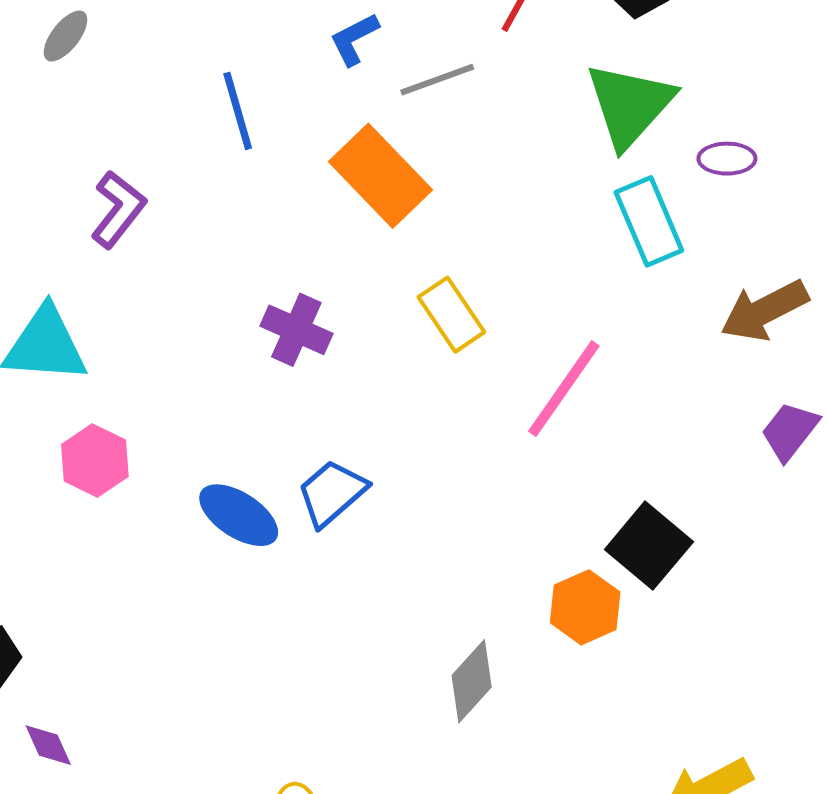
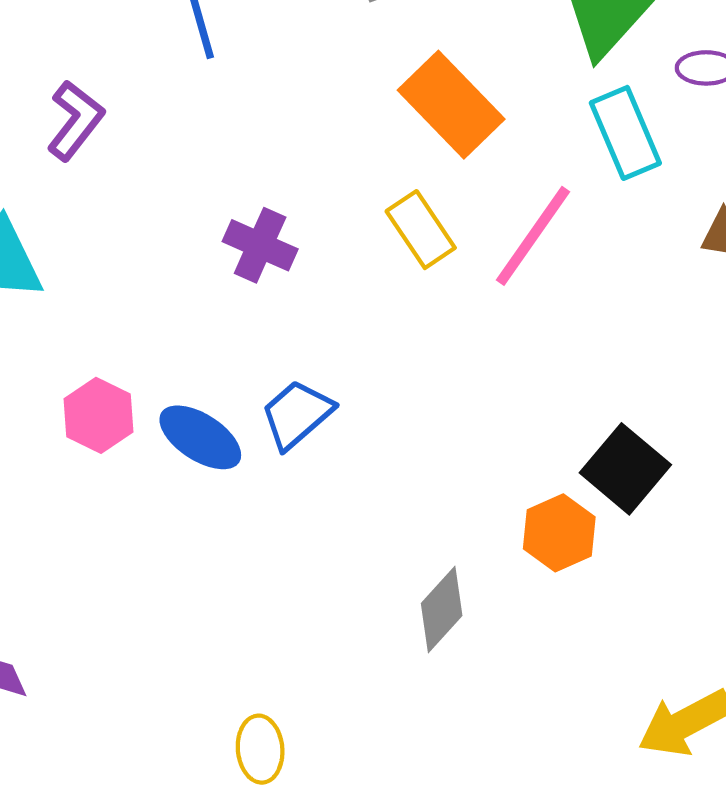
orange rectangle: (381, 176) -> (451, 105), moved
pink line: (564, 389) -> (533, 236), moved
pink hexagon: (95, 460) -> (98, 415), moved

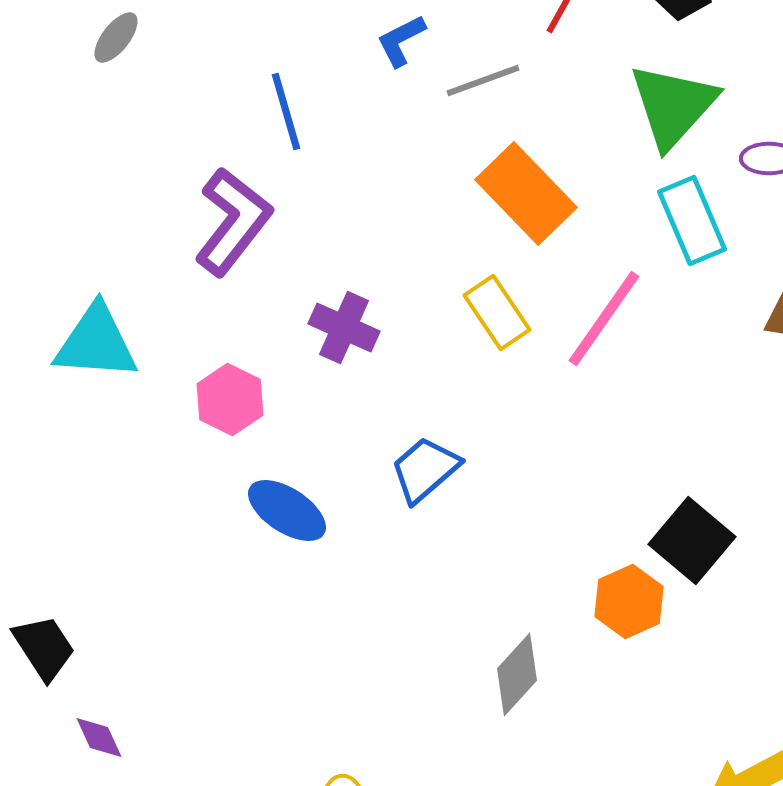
purple L-shape: (75, 120) -> (233, 222), moved, size x1.4
blue trapezoid: (297, 414) -> (425, 470), moved
pink hexagon: (98, 415) -> (230, 400), moved

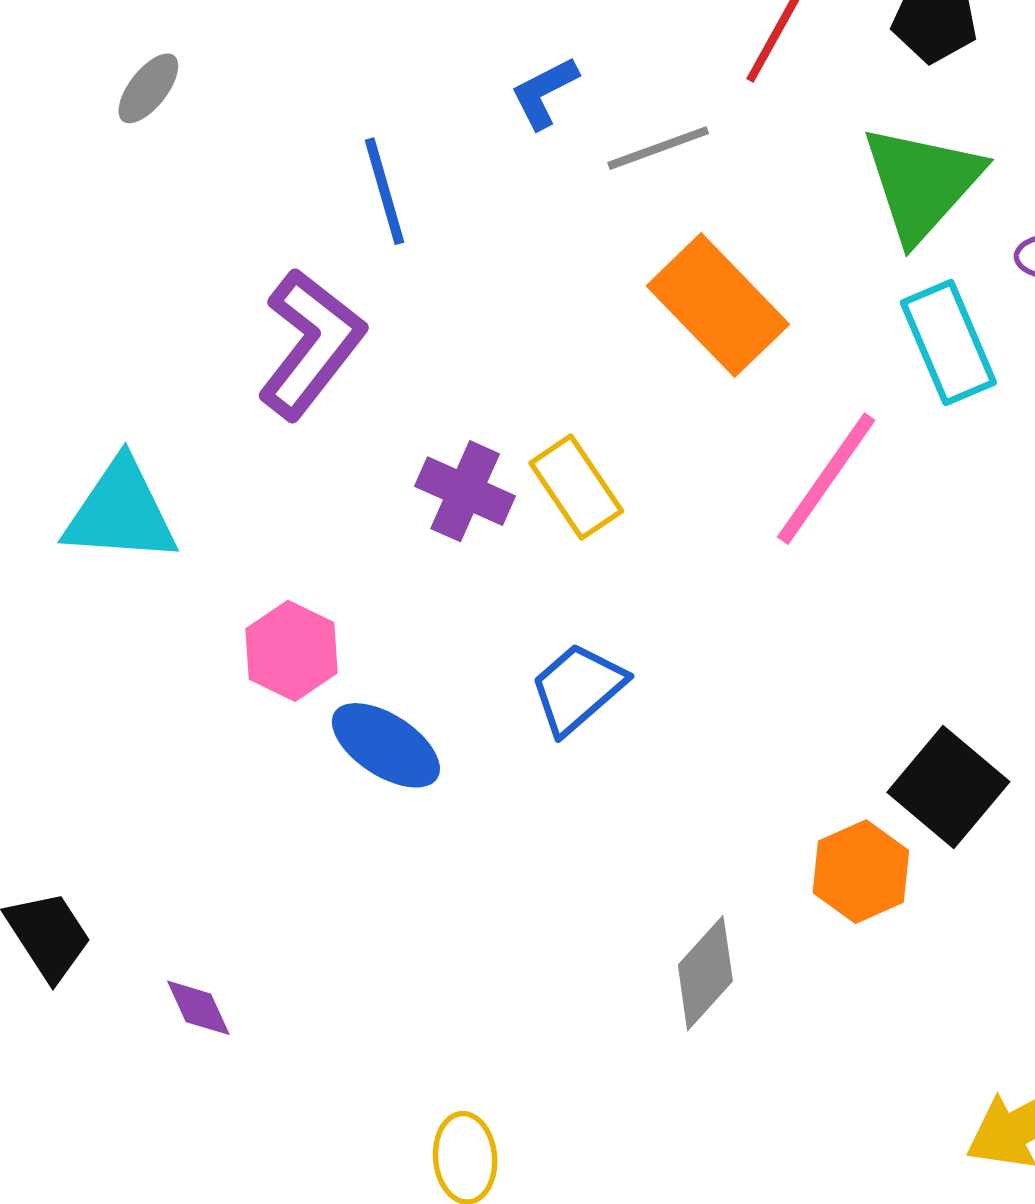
yellow rectangle: (497, 312) -> (576, 487), moved
pink hexagon: (230, 400) -> (291, 651), moved
purple diamond: (99, 738) -> (198, 1008), moved

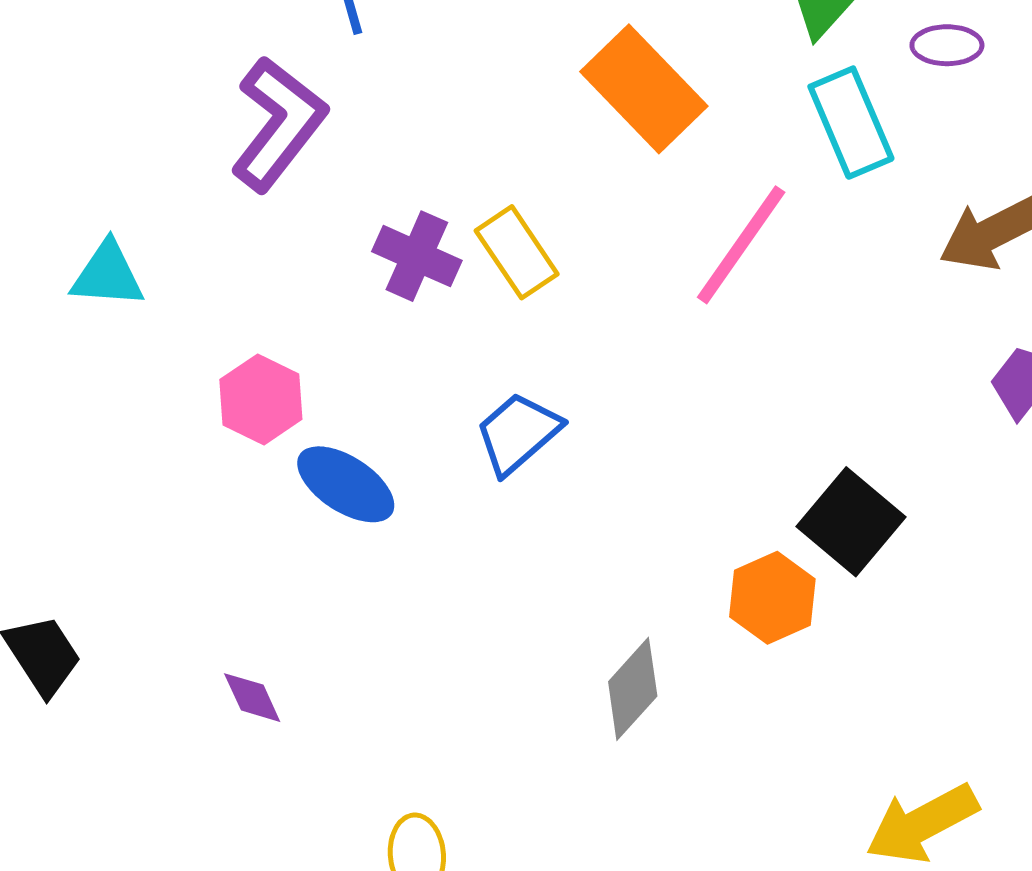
cyan triangle: (121, 512) -> (108, 275), size x0.7
purple diamond: (198, 1008) -> (252, 698), moved

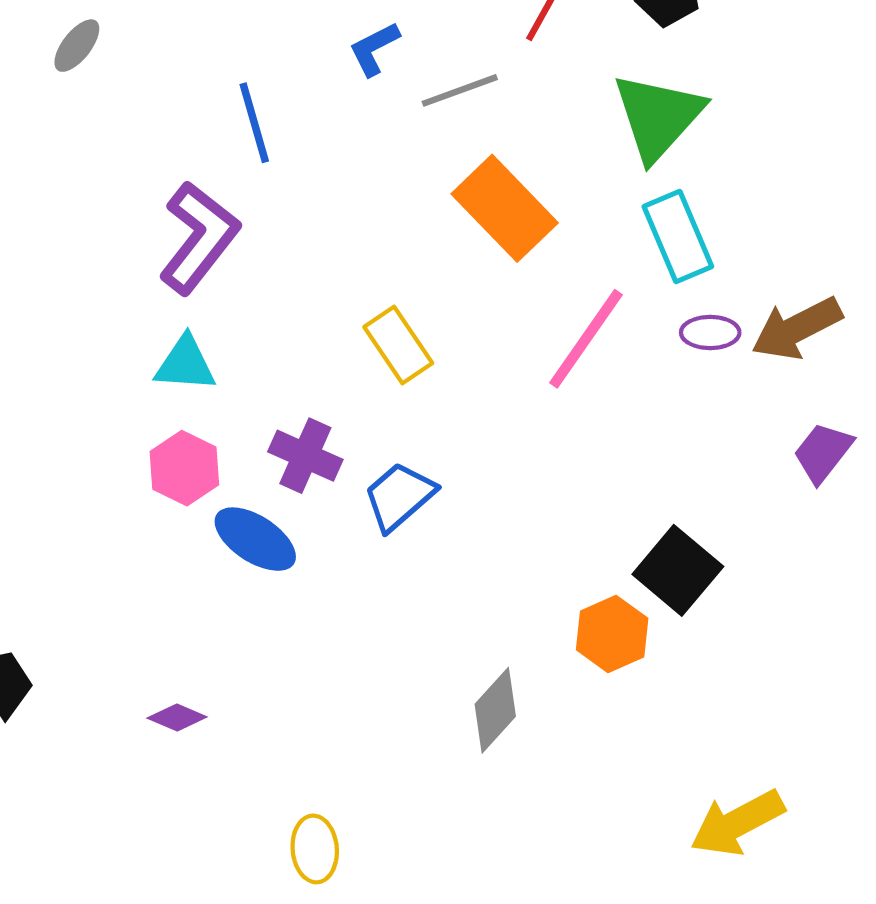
purple ellipse: (947, 45) -> (710, 332), moved
purple cross: (417, 256) -> (305, 456), moved
cyan triangle: (108, 275) -> (185, 364), moved
purple diamond: (252, 698) -> (177, 718), turned -42

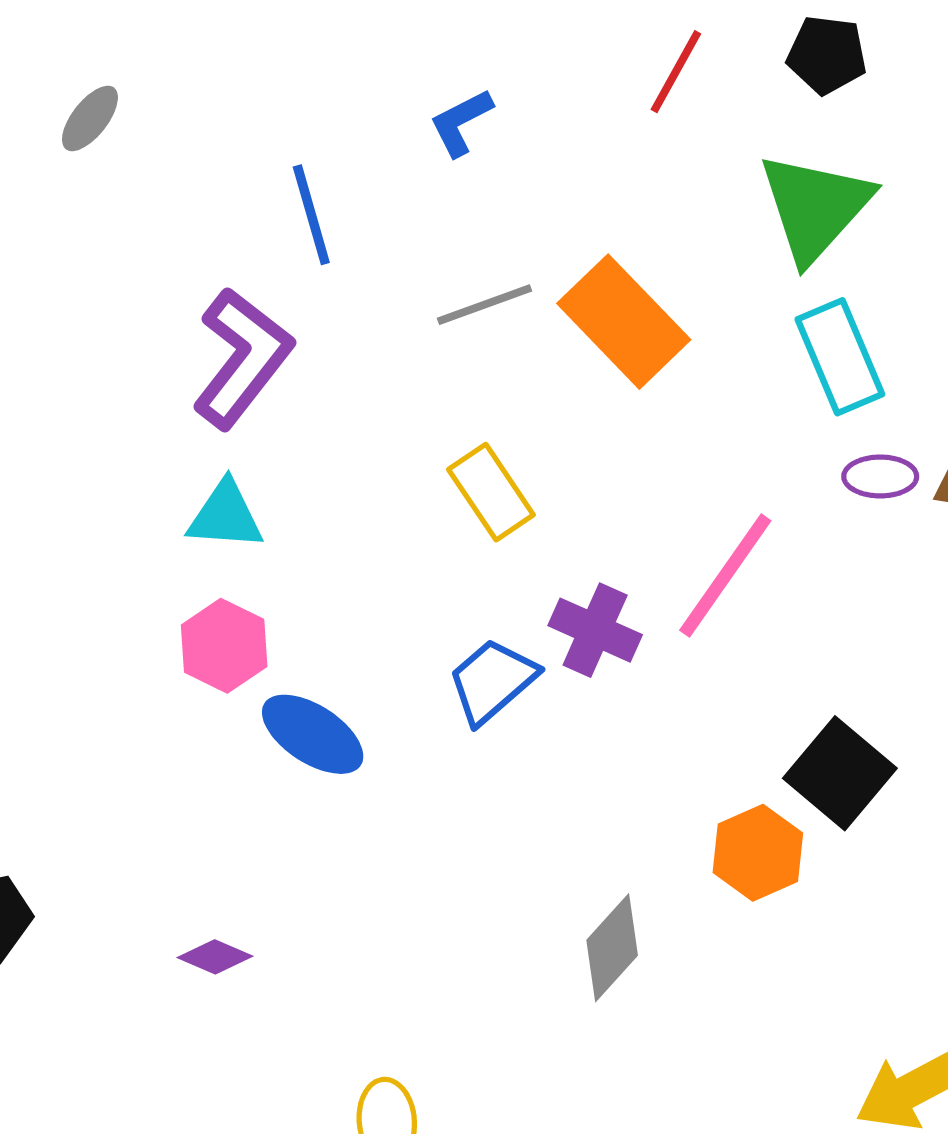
gray line: (460, 90) -> (484, 305), moved
pink line: (586, 339) -> (725, 575), moved
purple cross: (305, 456) -> (595, 630), moved

